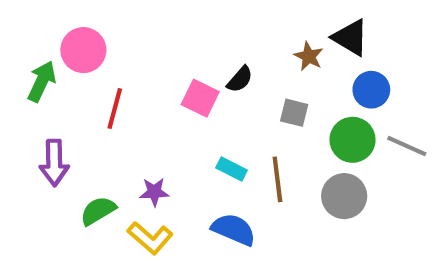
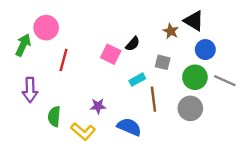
cyan rectangle: (232, 169) -> (137, 80), moved, turned -56
purple star: (154, 192) -> (98, 106), moved
green semicircle: (98, 211) -> (54, 116), turned -54

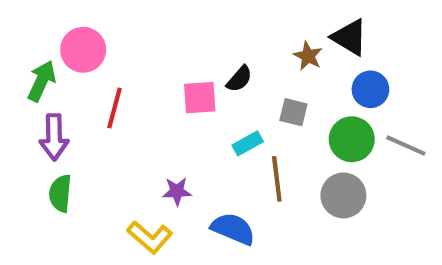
pink square: (111, 54) -> (200, 98), turned -30
purple arrow: (30, 90) -> (54, 137), moved
green semicircle: (54, 116) -> (60, 193), moved

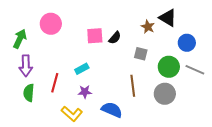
pink circle: (83, 50) -> (51, 24), moved
blue circle: (370, 89) -> (187, 43), moved
pink square: (200, 98) -> (95, 36), moved
red line: (114, 108) -> (55, 83), moved
cyan rectangle: (248, 143) -> (82, 69), moved

